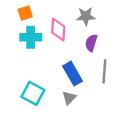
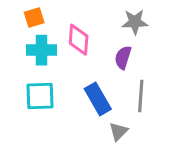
gray star: (86, 16) -> (135, 22), moved
cyan square: (33, 93) -> (40, 96), moved, turned -30
gray triangle: (69, 98) -> (119, 132), moved

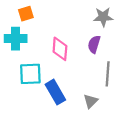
pink diamond: (79, 40) -> (60, 49), moved
cyan cross: (41, 50) -> (16, 39), moved
blue rectangle: (98, 99) -> (55, 92), moved

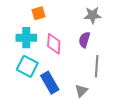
orange square: (26, 14) -> (38, 13), moved
cyan cross: (16, 39) -> (26, 38), moved
cyan square: (30, 74) -> (27, 66), turned 30

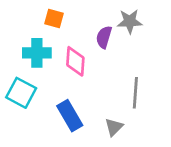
orange square: (38, 13) -> (54, 19), turned 32
purple semicircle: (84, 40) -> (104, 37), moved
cyan square: (27, 66) -> (21, 93), moved

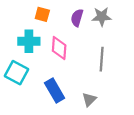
purple semicircle: (104, 37) -> (77, 18), moved
gray line: (135, 93) -> (102, 59), moved

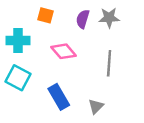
cyan cross: (29, 41) -> (18, 41), moved
pink diamond: (59, 48) -> (64, 51), turned -45

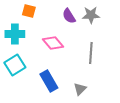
orange square: (46, 15) -> (29, 11), moved
purple semicircle: (83, 19) -> (69, 16), turned -49
cyan square: (18, 78) -> (15, 65), turned 30

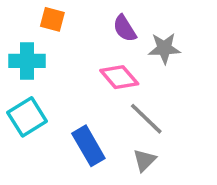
gray star: (91, 15) -> (164, 48), moved
pink diamond: (53, 43) -> (119, 77), moved
gray line: (91, 53) -> (146, 119), moved, turned -50

